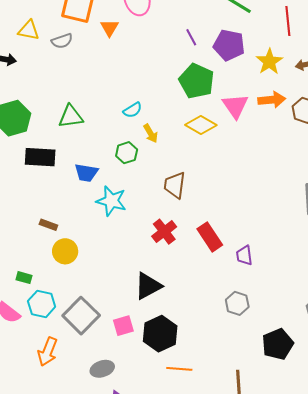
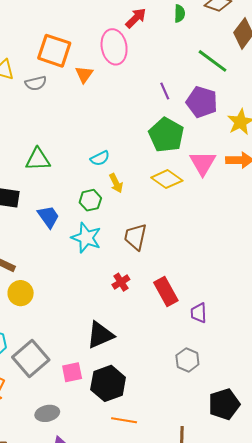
blue trapezoid: (86, 173) -> (48, 217), turned -140
cyan star: (111, 201) -> (86, 238), moved
red cross: (164, 232) -> (121, 282), size x0.7

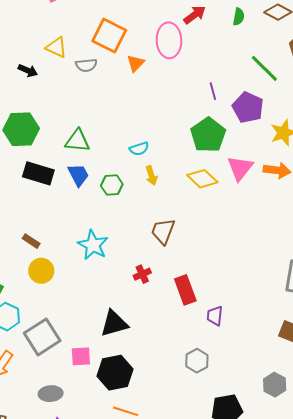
green hexagon: (90, 200) -> (112, 185), moved
blue trapezoid: (48, 217) -> (78, 175), moved
cyan star: (86, 238) -> (93, 245), moved

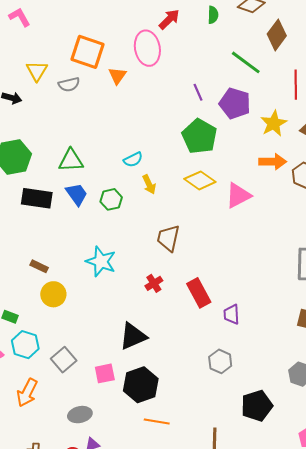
yellow triangle: (56, 47) -> (37, 71), turned 45
pink triangle: (240, 168) -> (238, 195), moved, turned 32
gray square: (42, 337) -> (64, 360), size x0.7

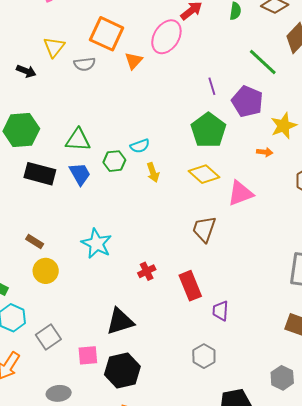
pink ellipse: (147, 48) -> (166, 37), turned 36
orange arrow: (273, 162) -> (265, 152), moved, size x0.6
green hexagon: (111, 199) -> (114, 161), moved
brown trapezoid: (168, 238) -> (204, 229), moved

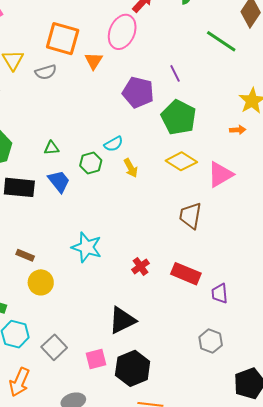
purple pentagon: (247, 101) -> (138, 92), moved
green triangle: (78, 140) -> (51, 148), size x0.6
red rectangle: (190, 286) -> (186, 274), turned -36

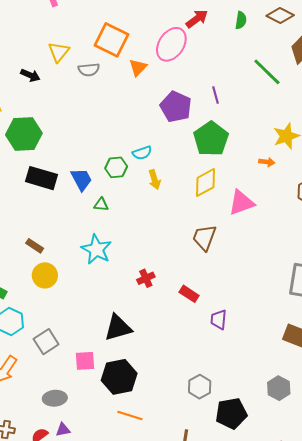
green triangle: (51, 148) -> (101, 205), moved
yellow diamond: (181, 161) -> (205, 183), turned -72
red rectangle: (186, 274) -> (189, 294), size x0.7
gray hexagon: (211, 341) -> (200, 387), moved

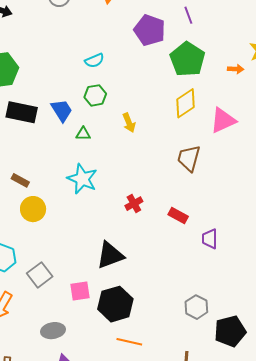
cyan semicircle: (142, 153) -> (94, 60), moved
orange arrow: (267, 162) -> (236, 69), moved
yellow arrow: (155, 180) -> (129, 123), moved

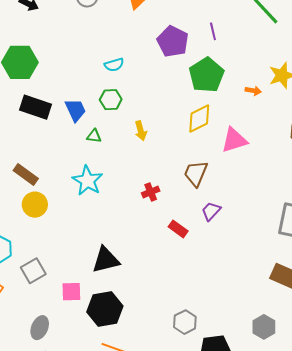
brown rectangle: (20, 180) -> (26, 174), size x1.4
red cross: (134, 204) -> (151, 192), moved
purple trapezoid: (210, 239) -> (211, 211), moved, turned 35
gray ellipse: (53, 331) -> (40, 328), turned -65

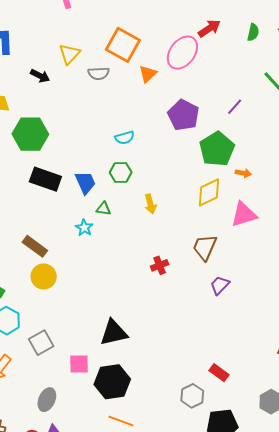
purple line: (213, 31) -> (235, 107), moved, turned 54
orange arrow: (253, 91) -> (243, 173), moved
cyan star: (87, 181) -> (84, 228), moved, size x0.6
red rectangle: (178, 229) -> (219, 373), moved

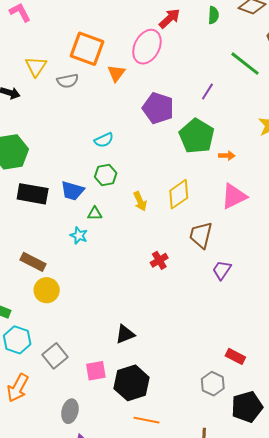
blue trapezoid: (85, 183) -> (72, 191), turned 140
yellow diamond: (209, 192) -> (179, 194), moved
black triangle: (114, 333) -> (125, 334), size x0.7

